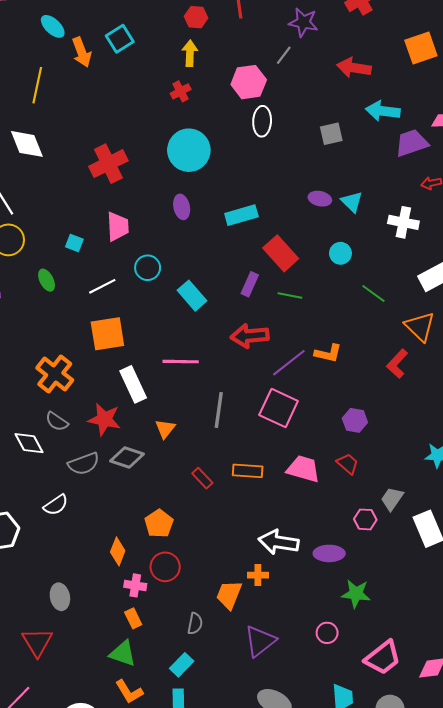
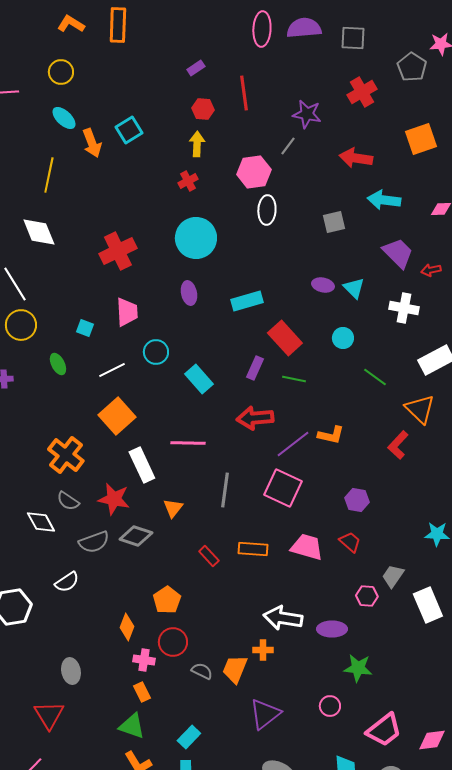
purple trapezoid: (412, 143) -> (398, 253), moved, turned 64
orange square: (107, 334) -> (117, 416), turned -33
gray semicircle: (195, 624) -> (202, 671), moved, turned -75

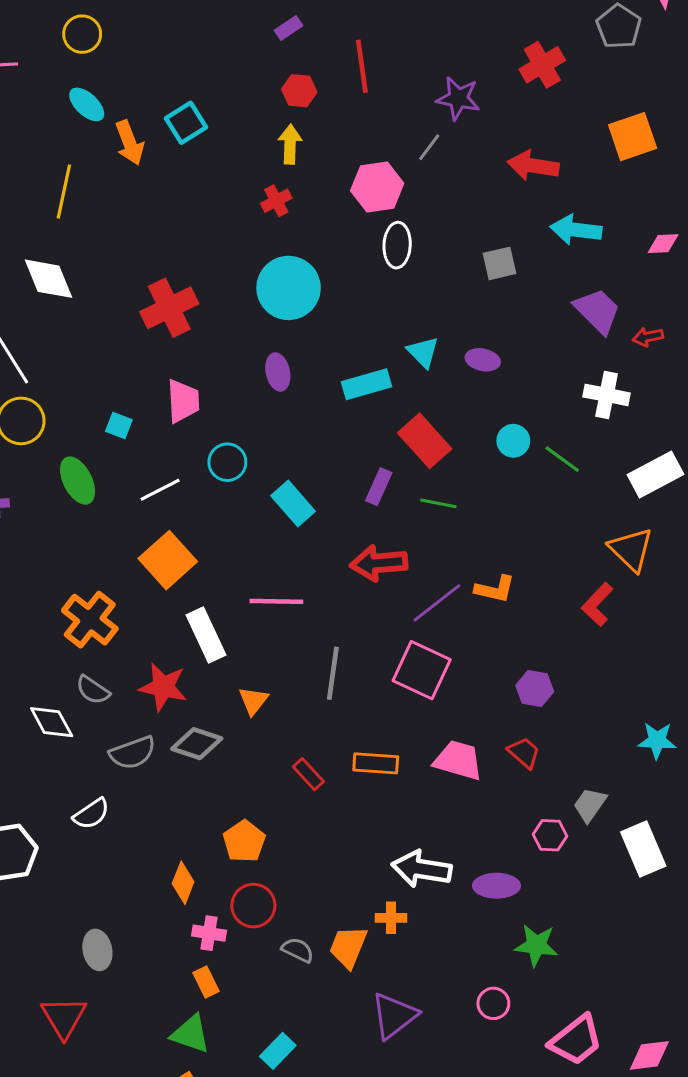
cyan triangle: (354, 288) -> (423, 352), moved
green ellipse: (58, 364) -> (78, 481), size x1.4
green line: (375, 377) -> (562, 459), moved

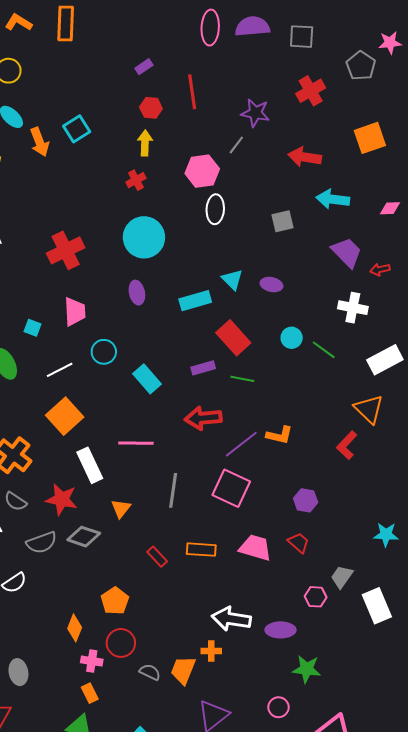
purple rectangle: (379, 487) -> (203, 368), turned 50

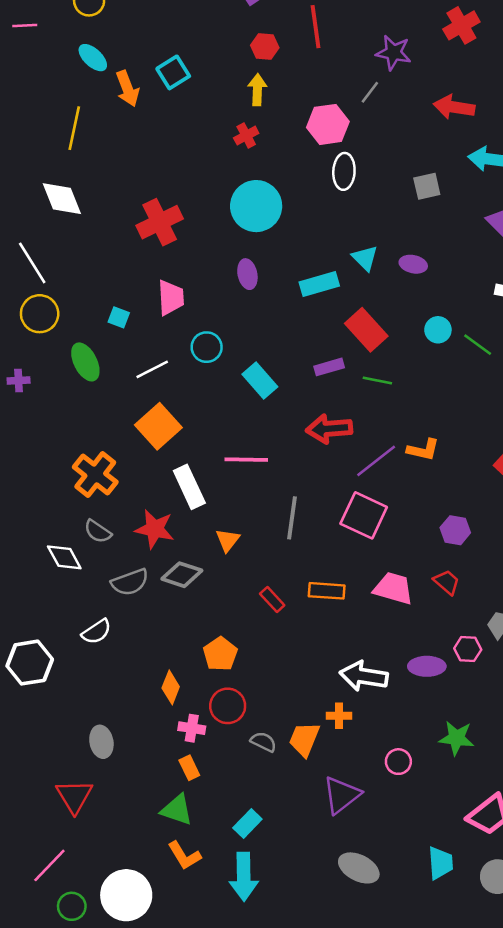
purple ellipse: (281, 630) -> (427, 666), moved
pink circle: (278, 707) -> (398, 762), moved

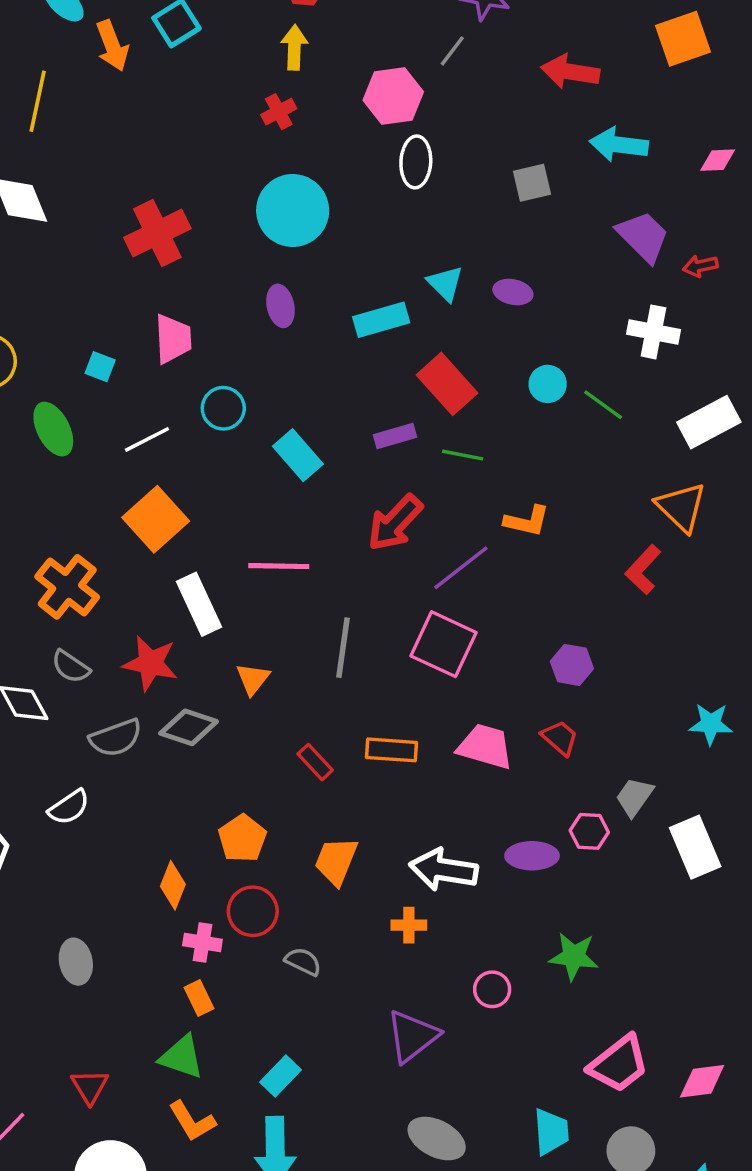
red arrow: (329, 429) -> (395, 523), turned -42
orange L-shape: (423, 450) -> (527, 521), moved
orange trapezoid: (304, 739) -> (336, 861), moved
red triangle: (74, 796) -> (90, 1086), moved, size x0.7

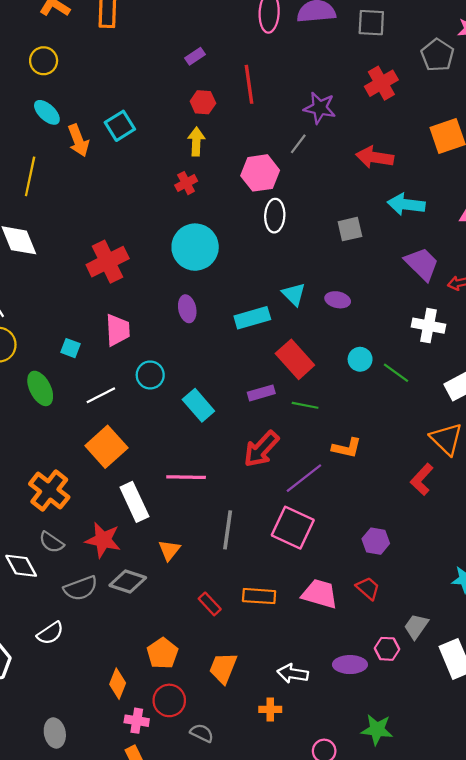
white arrow: (444, 870) -> (293, 674), size x0.7

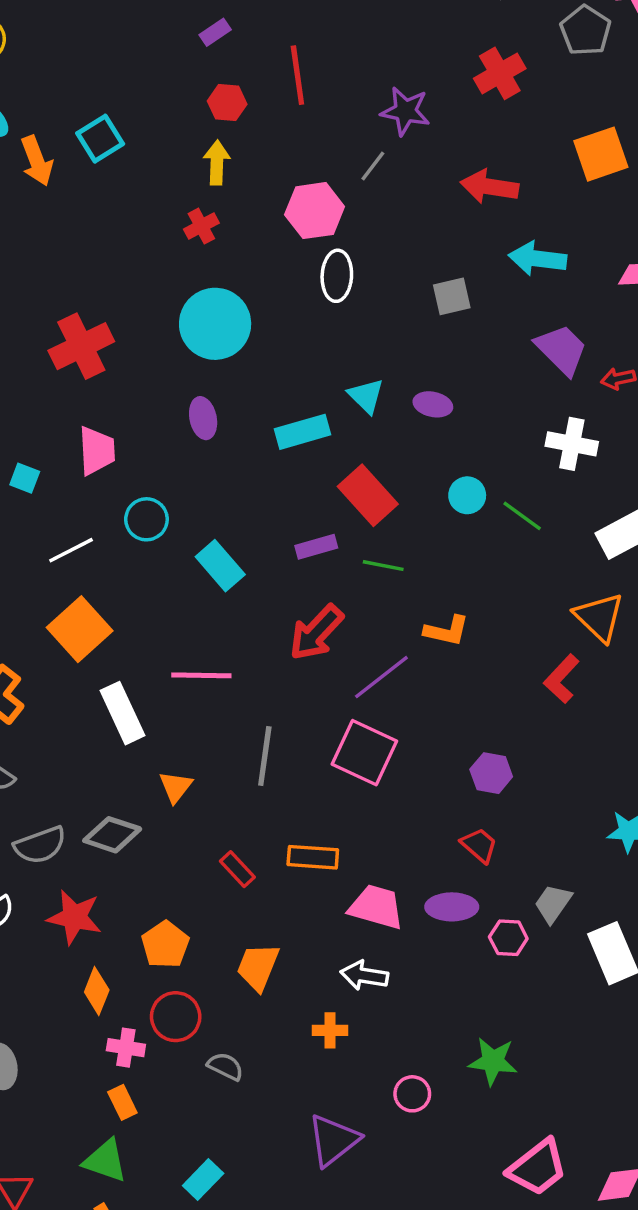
red star: (103, 540) -> (74, 917), moved
pink trapezoid: (320, 594) -> (376, 907), moved
purple ellipse: (350, 665) -> (452, 907), moved

